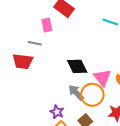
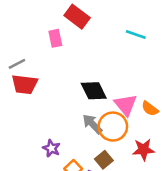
gray line: (35, 43) -> (17, 64), moved, turned -40
purple star: (57, 112) -> (51, 148), moved

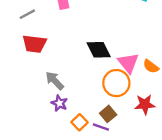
gray line: (17, 64) -> (27, 14), moved
gray arrow: (92, 124) -> (55, 81), moved

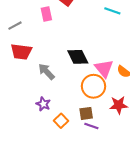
gray arrow: (55, 81) -> (46, 72), moved
brown square: (108, 114) -> (86, 113), turned 32
purple line: (101, 127) -> (91, 126), moved

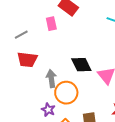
gray arrow: (46, 72) -> (51, 79), turned 36
orange circle: (93, 86) -> (66, 93), moved

